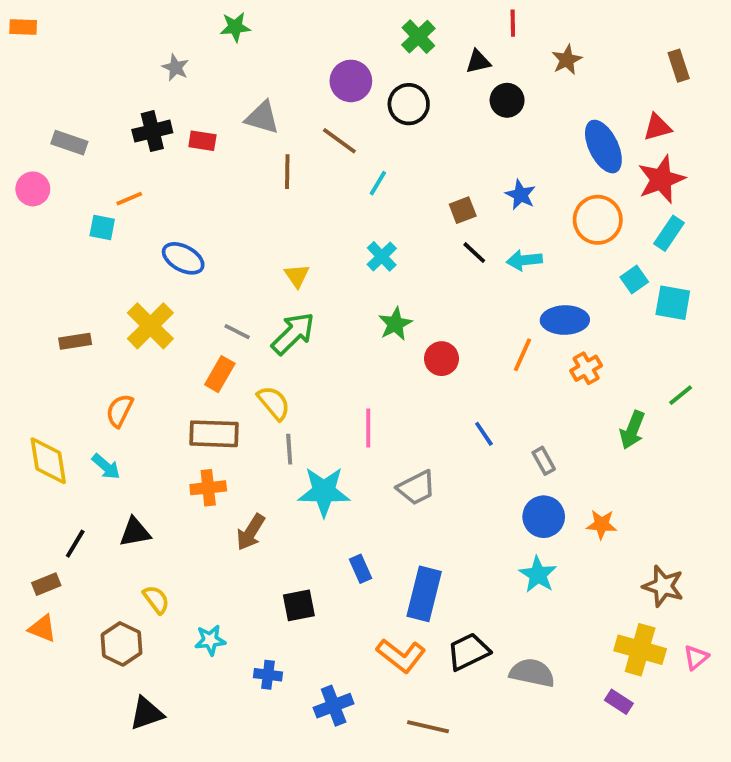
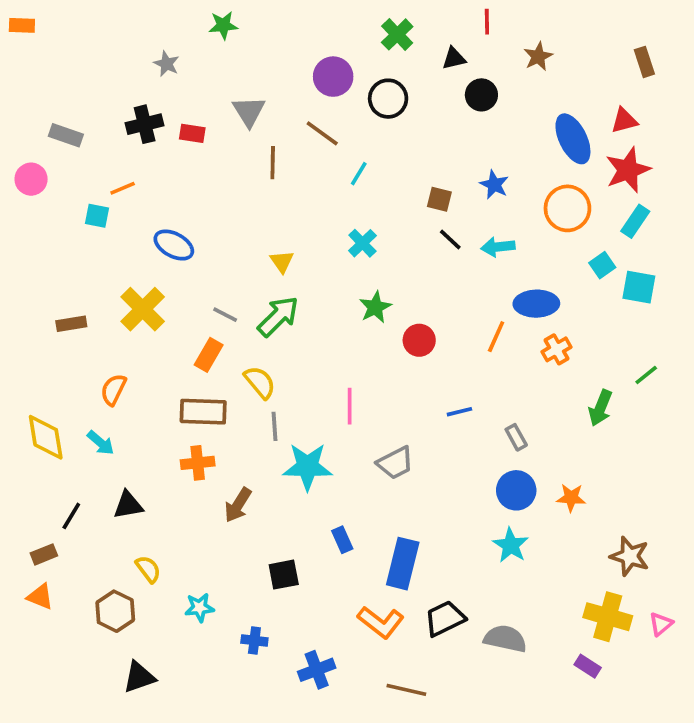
gray triangle: (262, 118) -> (249, 111), turned 42
brown square: (463, 210) -> (439, 199), turned 35
blue line: (484, 434) -> (459, 412), turned -70

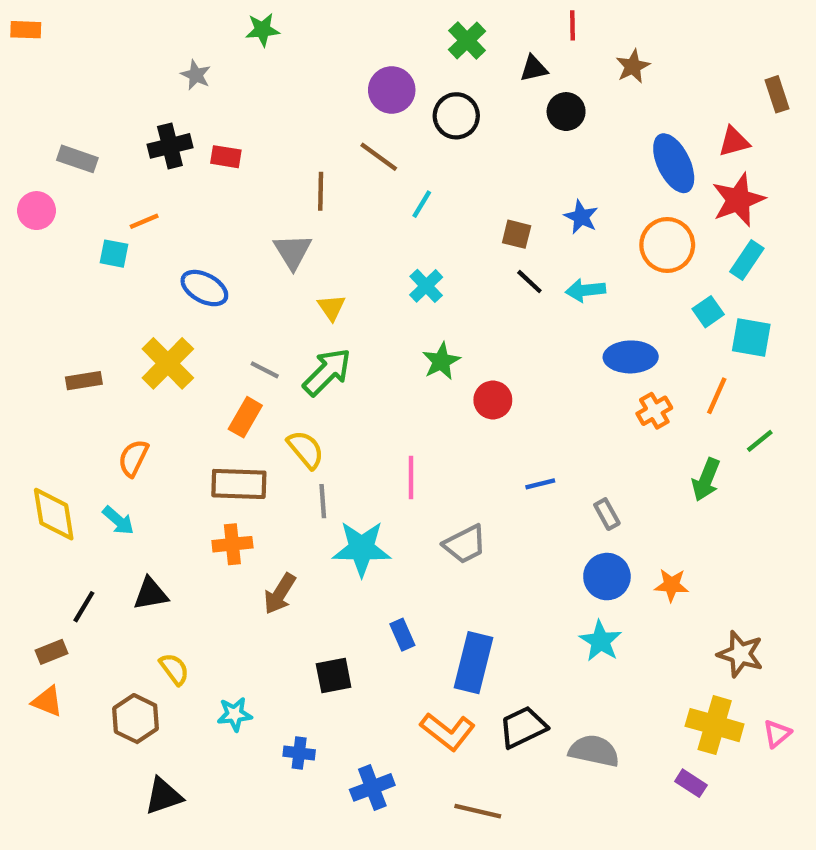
brown rectangle: (644, 62) -> (777, 94), moved
gray triangle: (249, 111) -> (293, 251), moved
orange line: (496, 337) -> (717, 396), moved

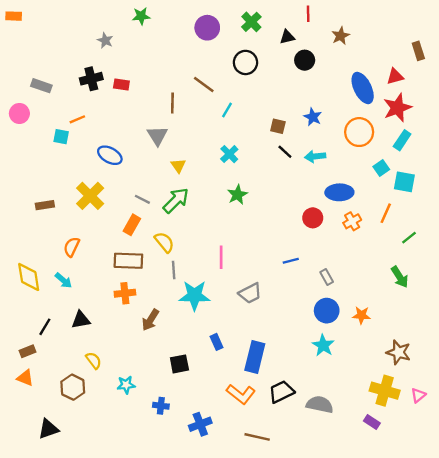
purple circle: (392, 90) -> (207, 28), moved
red circle: (493, 400) -> (313, 218), moved
green arrow: (706, 480) -> (400, 277), moved, turned -55
black triangle: (163, 796) -> (48, 429), moved

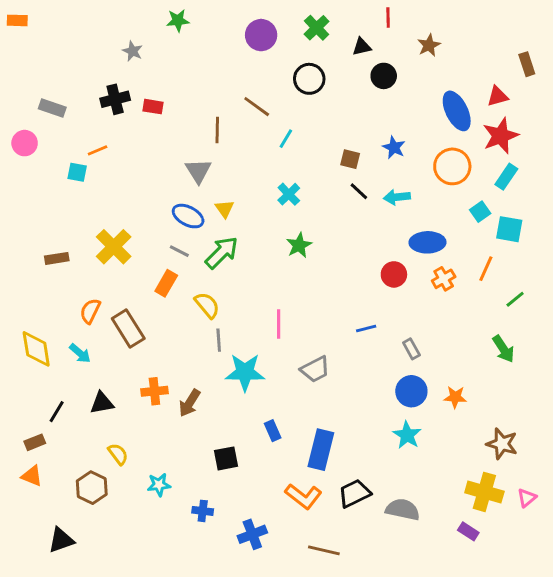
blue ellipse: (110, 155) -> (188, 216), moved
brown rectangle: (128, 261) -> (128, 328), moved, turned 56
orange cross: (125, 293) -> (154, 391), moved

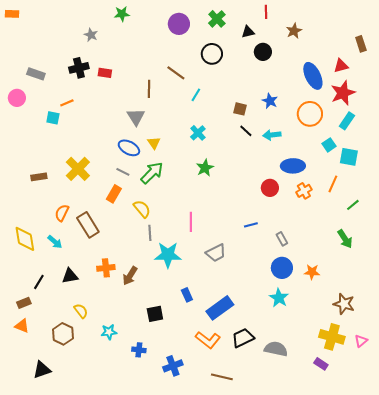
blue rectangle: (321, 450) -> (220, 308), turned 40

